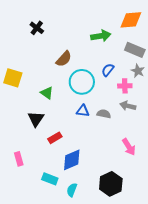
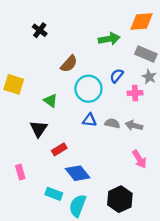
gray arrow: (128, 106) -> (134, 126), moved
blue diamond: (72, 160) -> (78, 173), turned 75
cyan semicircle: (72, 190) -> (78, 206), size x1.5

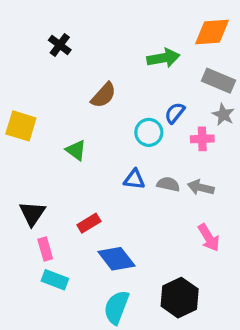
cyan circle: (88, 89) -> (149, 132), moved, size x0.7
black triangle: (39, 129) -> (32, 213), moved
pink rectangle: (20, 172) -> (45, 249), moved
cyan rectangle: (54, 194) -> (55, 280), moved

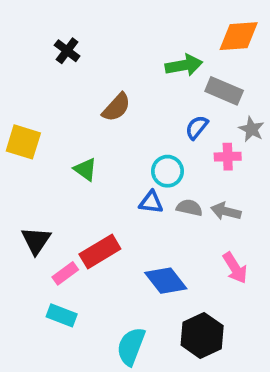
gray rectangle: (218, 81) -> (224, 91), moved
cyan circle: (149, 132) -> (167, 171), moved
red rectangle: (89, 223) -> (100, 251), size x1.5
pink rectangle: (45, 249) -> (65, 273), moved, turned 70
blue diamond: (116, 259) -> (166, 281), moved

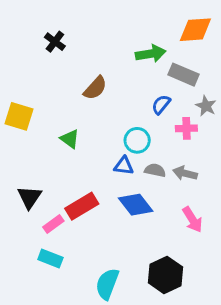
blue diamond: (166, 281) -> (136, 205), moved

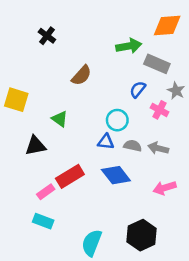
pink cross: (186, 128) -> (159, 110), turned 30
black triangle: (29, 197) -> (35, 146), moved, turned 45
pink arrow: (192, 220) -> (165, 188), turned 105

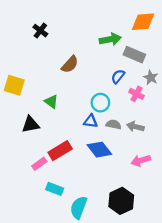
cyan rectangle: (43, 221) -> (55, 189), moved

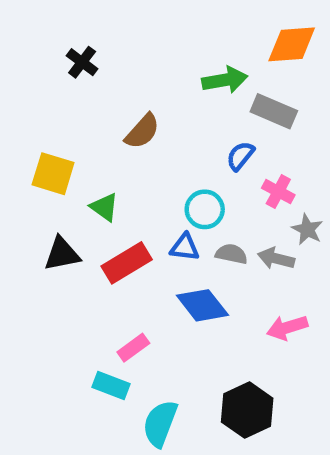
gray star: (151, 78) -> (307, 229), moved
yellow square: (14, 85) -> (53, 174), moved
red rectangle: (60, 151) -> (127, 263), moved
pink rectangle: (39, 164) -> (133, 348), moved

